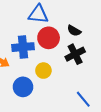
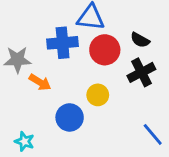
blue cross: (23, 47) -> (63, 43), moved

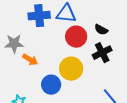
blue cross: (63, 43) -> (39, 16), moved
yellow circle: (98, 95) -> (71, 69), size x1.5

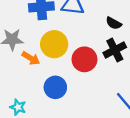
red circle: (76, 37) -> (84, 59), moved
yellow circle: (71, 69) -> (54, 44), moved

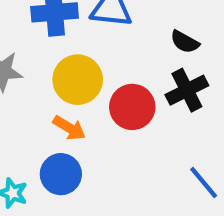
orange arrow: (31, 58) -> (69, 128), moved
blue circle: (55, 87) -> (61, 174), moved

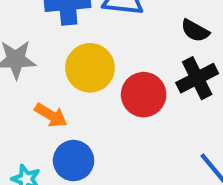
orange arrow: (69, 128) -> (51, 115), moved

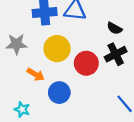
blue circle: (74, 161) -> (59, 93), moved

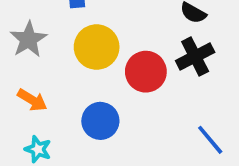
gray star: (16, 44) -> (28, 39), turned -30
orange arrow: (36, 74) -> (32, 100), moved

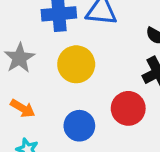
red circle: (146, 72) -> (128, 108), moved

